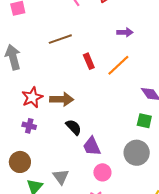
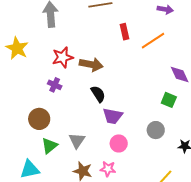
purple trapezoid: (92, 146) -> (113, 116), turned -65
gray circle: (137, 153) -> (156, 130), size x0.7

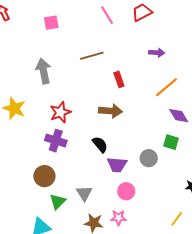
orange line: (153, 41) -> (166, 87), moved
brown arrow: (91, 64) -> (110, 111), moved
purple cross: (55, 85) -> (56, 141), size x1.5
gray circle: (156, 130) -> (149, 158), moved

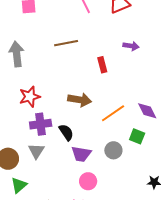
red rectangle: (119, 79) -> (102, 65), moved
orange line: (166, 87) -> (113, 113), moved
purple cross: (56, 141) -> (41, 124), moved, turned -30
gray triangle: (84, 193) -> (36, 151), moved

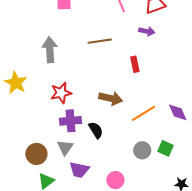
purple arrow: (131, 46) -> (147, 31), moved
green square: (137, 136) -> (165, 148), moved
purple trapezoid: (81, 154) -> (79, 170), moved

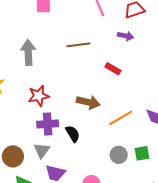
red rectangle: (135, 64) -> (113, 69), turned -49
green square: (165, 148) -> (142, 153), turned -35

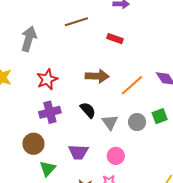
gray arrow: (28, 52) -> (29, 39), turned 30
purple cross: (48, 124) -> (50, 112), moved
gray triangle: (42, 151) -> (110, 122), moved

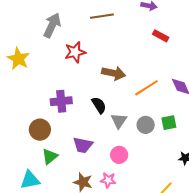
red rectangle: (115, 39) -> (161, 36), moved
red star: (47, 79) -> (75, 52), moved

